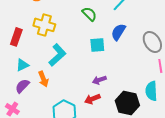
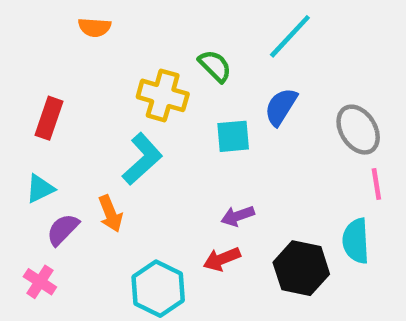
yellow cross: (44, 25) -> (163, 95), moved
cyan triangle: (22, 65) -> (40, 189), moved

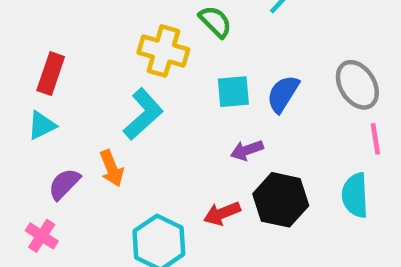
blue semicircle: (281, 107) -> (283, 94), moved
cyan triangle: (40, 189) -> (42, 125), moved
purple arrow: (238, 216) -> (247, 150), moved
black hexagon: (301, 268) -> (281, 200), moved

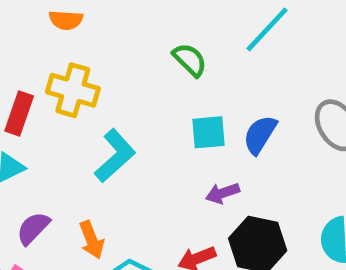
yellow cross: (163, 51) -> (73, 90), moved
orange arrow: (112, 168) -> (92, 240), moved

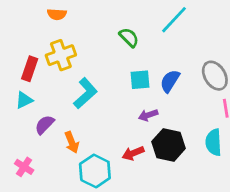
yellow cross: (73, 90) -> (61, 55), turned -36
purple semicircle: (33, 228) -> (45, 125), moved

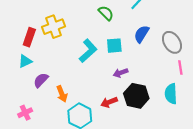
blue semicircle: (170, 81) -> (142, 34), moved
cyan L-shape: (85, 93) -> (88, 51), moved
pink cross: (24, 167) -> (25, 113), turned 32

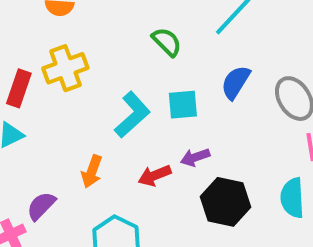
purple semicircle: (41, 80) -> (41, 206), moved
orange arrow: (62, 94) -> (92, 171), moved, turned 42
red arrow: (109, 102) -> (155, 176), moved

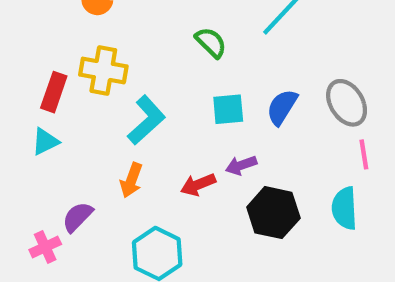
yellow cross: (65, 68) -> (103, 70), turned 30
blue semicircle: (236, 82) -> (282, 107), moved
cyan L-shape: (132, 115) -> (146, 120), moved

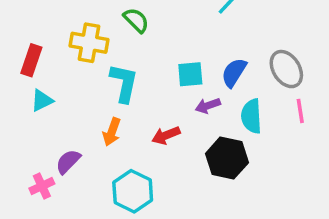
green semicircle: (211, 43) -> (136, 20), moved
red rectangle: (54, 92) -> (31, 60), moved
cyan L-shape: (146, 120) -> (124, 83), turned -36
purple arrow: (241, 165) -> (208, 106), moved
cyan semicircle: (344, 208) -> (251, 116), moved

